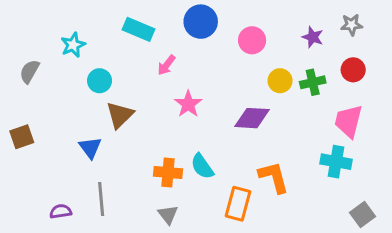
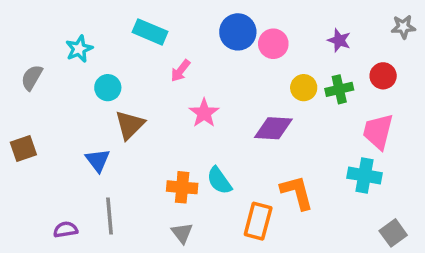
blue circle: (201, 22) -> (238, 32), moved
gray star: (352, 25) -> (403, 27), moved

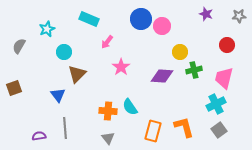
purple star: (339, 40) -> (206, 14), moved
green cross: (339, 89) -> (194, 70), moved
cyan cross: (365, 175) -> (216, 104), turned -36
orange L-shape: (297, 192) -> (184, 127), moved
gray square: (393, 233) -> (219, 130), moved

